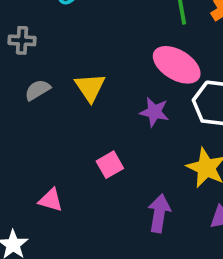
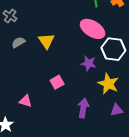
gray cross: (22, 40) -> (10, 16), turned 32
purple star: (154, 112) -> (89, 63), moved

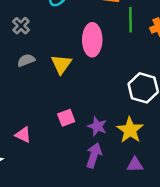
pink ellipse: (93, 29) -> (92, 40), moved, turned 50
purple star: (89, 63) -> (97, 126), moved

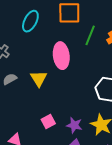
green line: (130, 20) -> (90, 35), turned 30

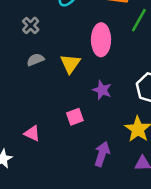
purple star: (74, 125) -> (102, 90), moved

